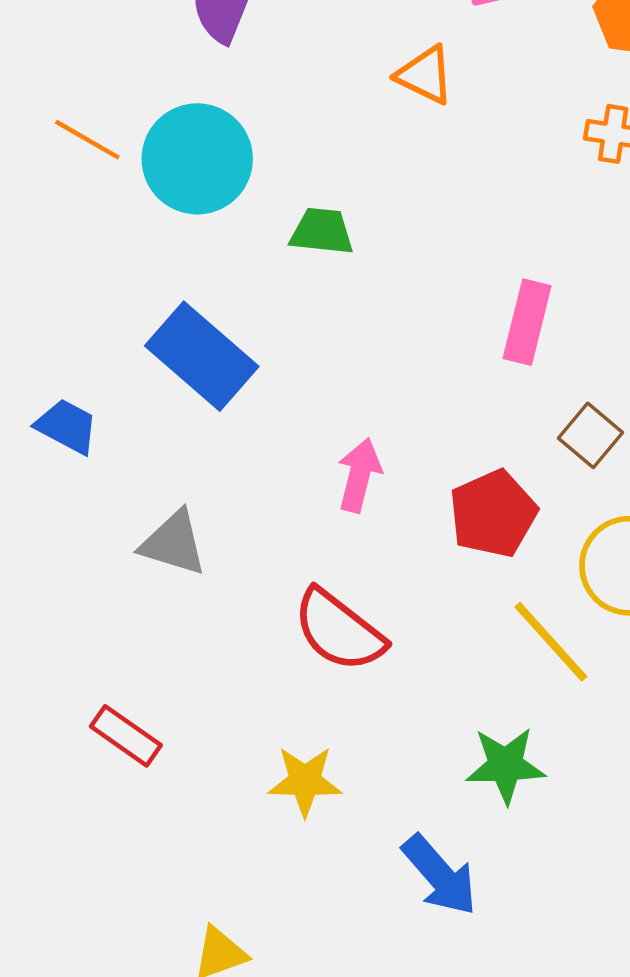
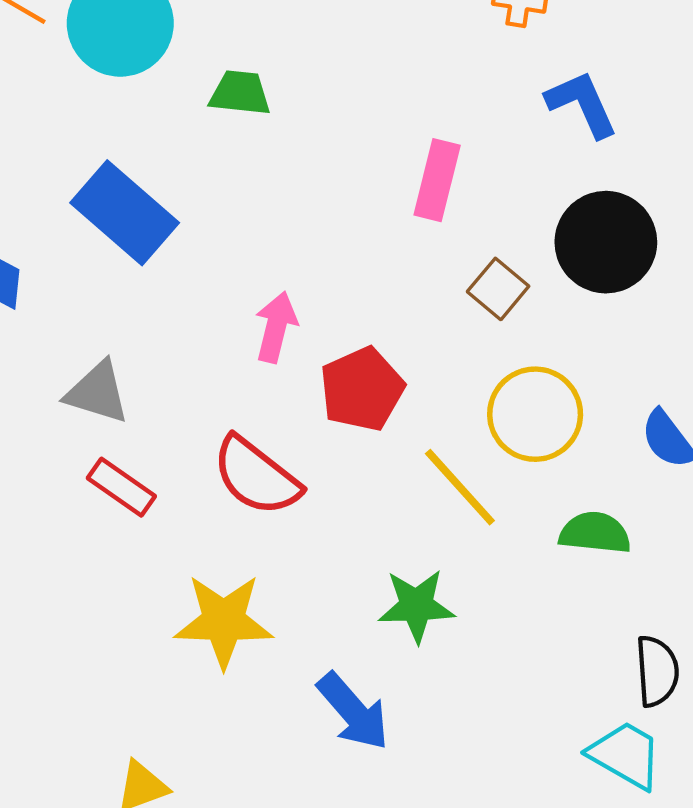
red pentagon: (493, 514) -> (362, 389), moved
red rectangle: (126, 736) -> (121, 487), moved
yellow star: (305, 781) -> (224, 621), size x1.4

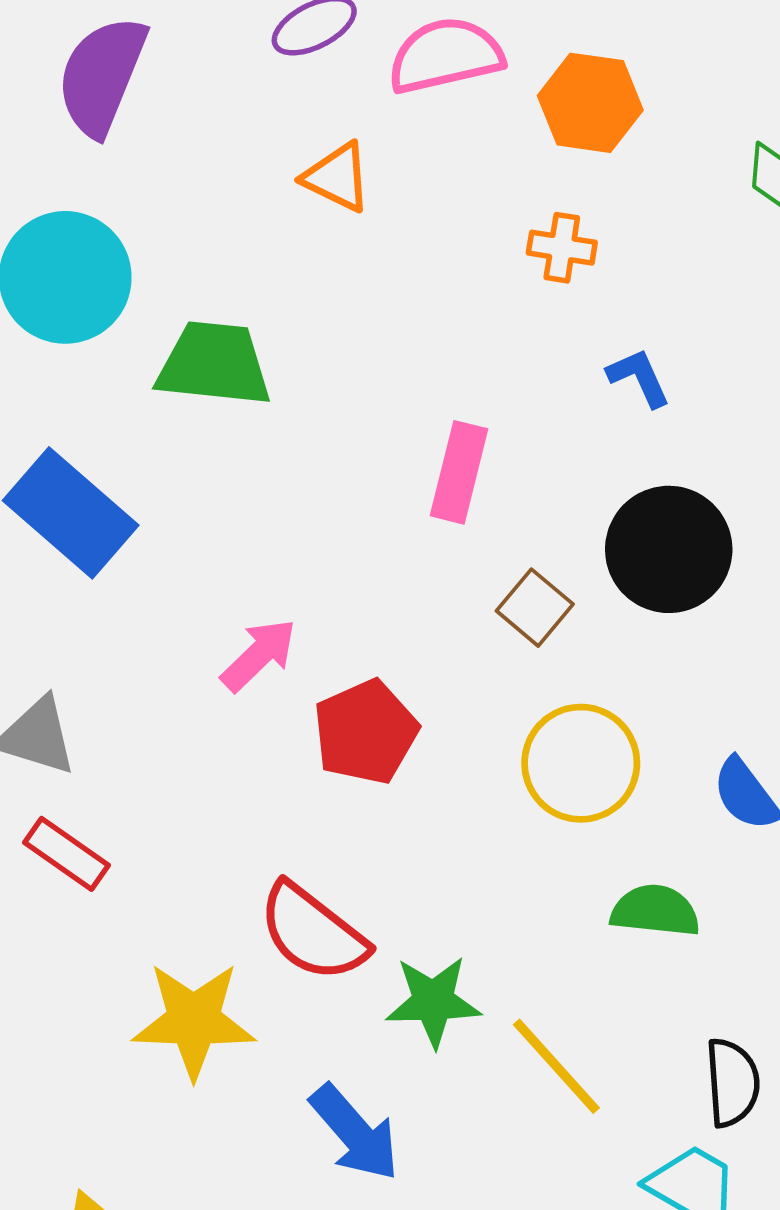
green trapezoid: (240, 93) -> (214, 364), size x1.5
blue L-shape: (582, 104) -> (639, 378), size x0.7
pink arrow: (276, 327) -> (259, 655), turned 32
red semicircle: (256, 476) -> (313, 932), moved
yellow line: (460, 487) -> (556, 1066), moved

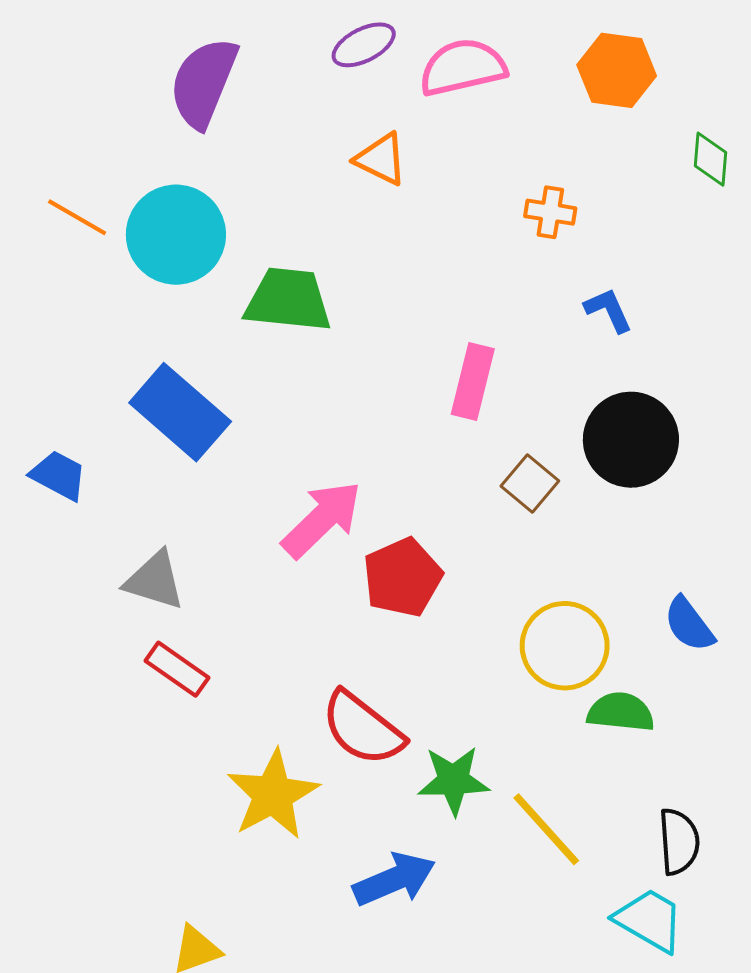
orange hexagon: (590, 103) -> (617, 70), moved
pink arrow: (259, 655) -> (322, 519), size x1.4
yellow circle: (581, 763) -> (565, 646), moved
yellow star: (194, 1020) -> (273, 795), turned -30
blue arrow: (355, 1133) -> (394, 879), turned -72

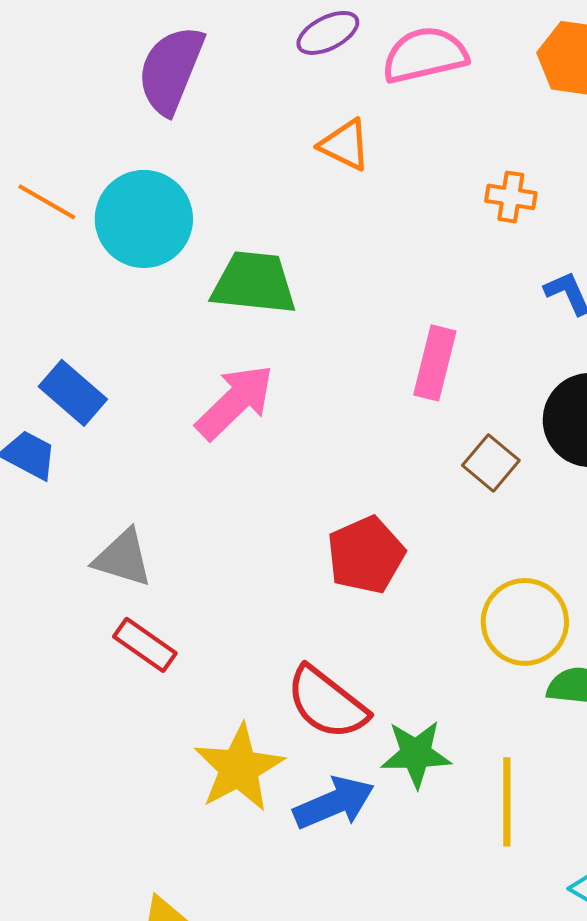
blue rectangle: (180, 412) -> (73, 393), moved, size x0.7
pink arrow: (322, 519) -> (235, 402), moved
yellow line: (546, 829) -> (507, 802), turned 42
blue arrow: (394, 879) -> (334, 803), moved

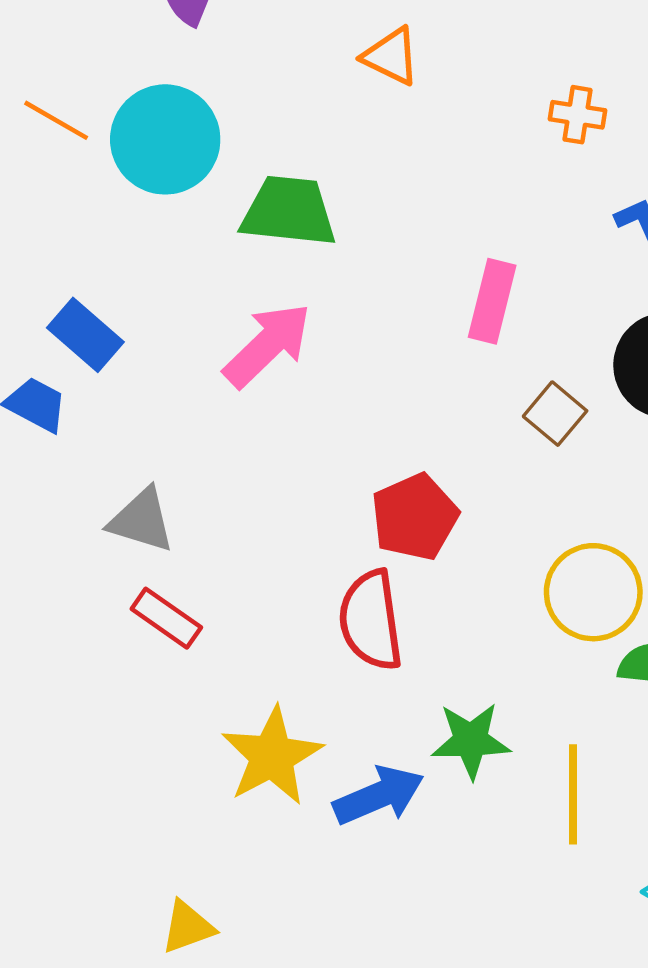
red semicircle: (327, 703) -> (371, 620), moved, turned 44

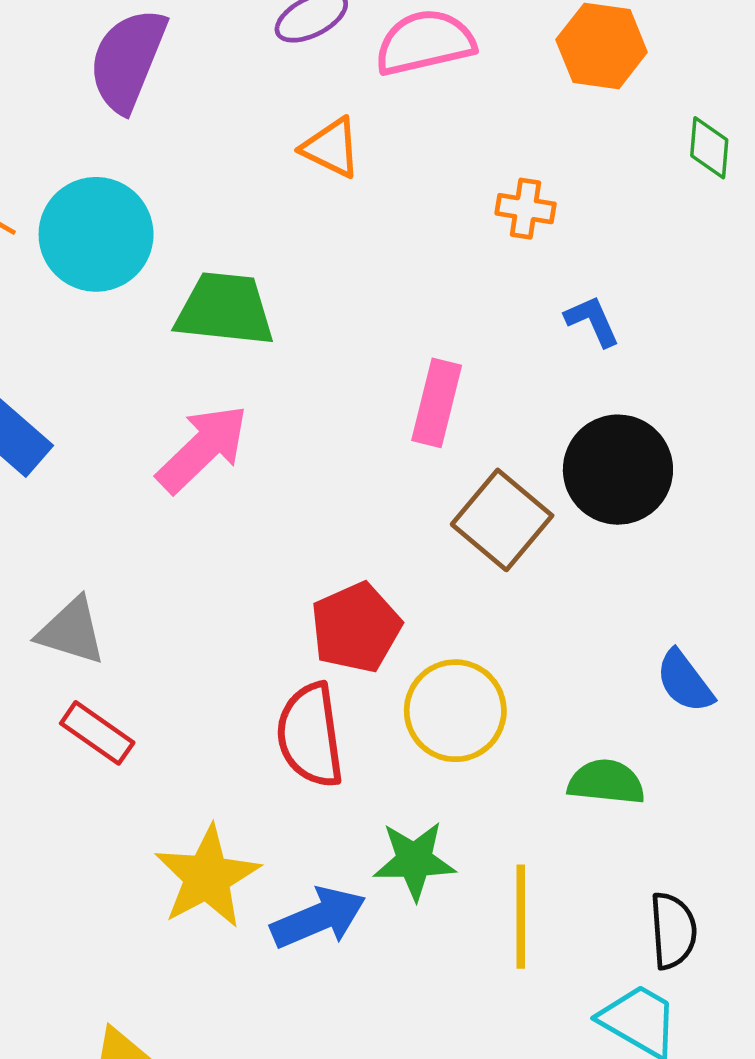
brown square: (555, 414) -> (502, 520), size x1.5
yellow circle: (593, 592) -> (455, 711), moved

